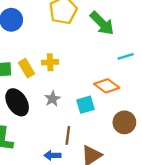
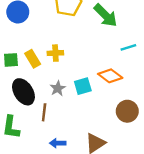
cyan square: (85, 105) -> (83, 86), moved
brown line: (68, 135) -> (44, 112), moved

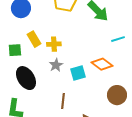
yellow rectangle: (33, 59) -> (34, 39), moved
gray star: (58, 88) -> (56, 65), moved
brown line: (44, 112) -> (63, 101), moved

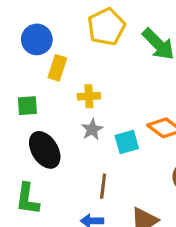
yellow rectangle: (34, 39) -> (57, 68), moved, turned 49

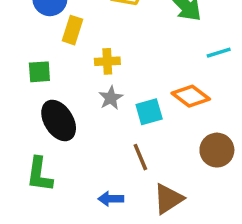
brown line: (103, 186) -> (140, 157), moved, turned -30

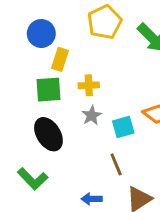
green square: (39, 72) -> (48, 90), moved, size x1.4
green L-shape: (39, 174) -> (33, 179), turned -52

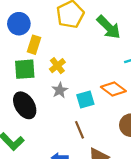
yellow cross: (89, 85) -> (57, 66), turned -35

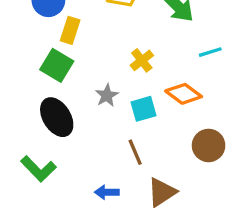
yellow cross: (57, 66) -> (142, 60), moved
green square: (25, 69) -> (57, 65), turned 35

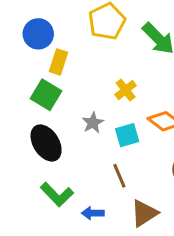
green L-shape: (38, 169) -> (57, 194), moved

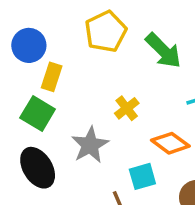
gray star: (93, 123) -> (90, 145), size x1.5
cyan square: (127, 135) -> (142, 176), moved

